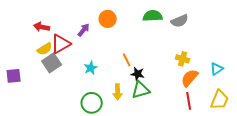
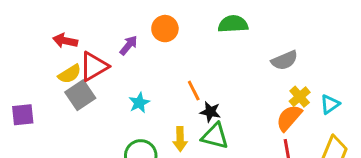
gray semicircle: (180, 21) -> (284, 60), moved
yellow cross: (183, 59) -> (300, 97), moved, turned 32
green triangle: (141, 90) -> (215, 136), turned 30

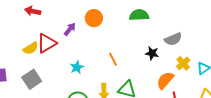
red arrow: (65, 41) -> (33, 11), moved
gray square: (80, 95) -> (32, 79), moved
black star: (210, 112) -> (152, 53), moved
orange semicircle: (289, 118) -> (165, 80), moved

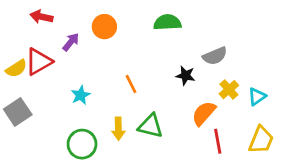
red arrow: (33, 11) -> (41, 17), moved

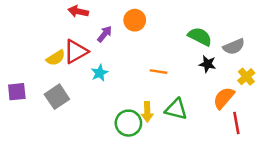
green semicircle: (167, 22) -> (200, 36), moved, turned 30
orange line: (131, 84) -> (159, 72), turned -54
cyan star: (81, 95) -> (100, 73), moved
green circle: (82, 144) -> (128, 123), moved

